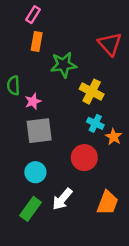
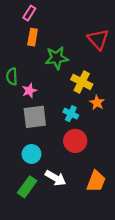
cyan cross: (95, 123) -> (71, 114), moved
orange star: (114, 137) -> (97, 103), moved
white arrow: (62, 199) -> (56, 178), turned -100

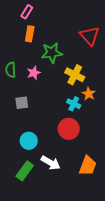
pink star: (29, 91) -> (34, 73), moved
cyan cross: (71, 114) -> (74, 104), moved
gray square: (35, 117) -> (22, 103), moved, size x0.6

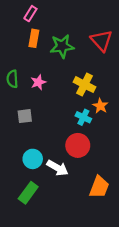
green star: (52, 53) -> (62, 46), moved
white arrow: (51, 163) -> (57, 168), moved

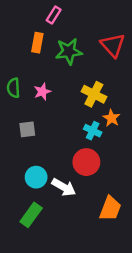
pink rectangle: (30, 14) -> (54, 15), moved

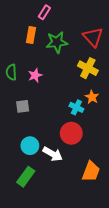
yellow cross: (94, 94) -> (88, 68), moved

